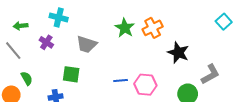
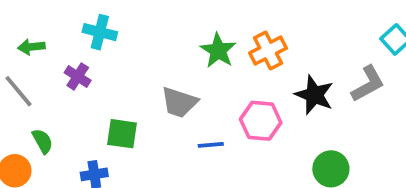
gray trapezoid: (87, 44) -> (179, 102), moved
gray L-shape: (210, 74) -> (368, 84), moved
pink hexagon: (145, 85) -> (261, 121), moved

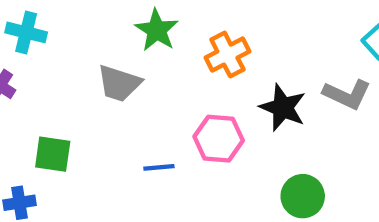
green star: (218, 51) -> (157, 30), moved
gray L-shape: (368, 84) -> (347, 94), turned 54
gray trapezoid: (179, 102) -> (119, 83), moved

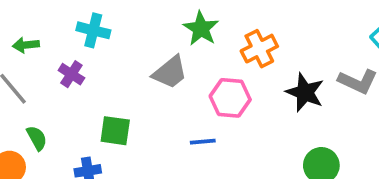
gray trapezoid: (119, 83) -> (170, 72), turned -57
pink hexagon: (219, 139) -> (230, 98), moved

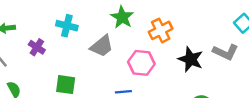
cyan cross: (93, 30) -> (67, 26), moved

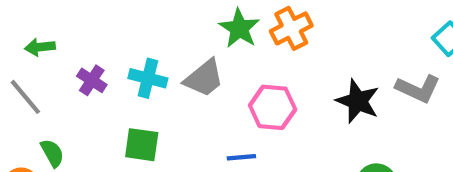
cyan cross: (67, 26) -> (148, 78), moved
orange cross: (161, 30) -> (291, 28), moved

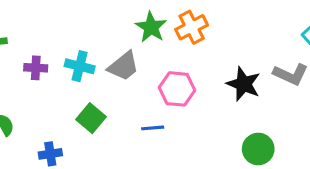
purple cross: (92, 80) -> (36, 68), turned -30
green square: (142, 145) -> (91, 118), moved, turned 32

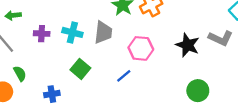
gray trapezoid: (123, 66) -> (103, 32), turned -45
blue line: (153, 128) -> (124, 76), turned -35

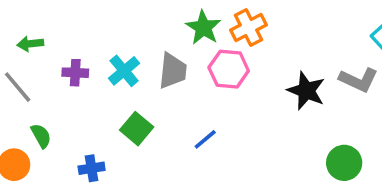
cyan cross: (72, 32) -> (124, 71), turned 36
pink hexagon: (141, 48) -> (229, 69), moved
green circle: (198, 91) -> (344, 163), moved

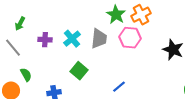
green arrow: (30, 44) -> (20, 24), turned -56
blue line: (205, 139) -> (119, 87), moved

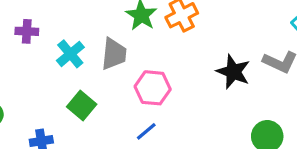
pink hexagon: (130, 38) -> (153, 88), moved
purple cross: (45, 40) -> (27, 31), moved

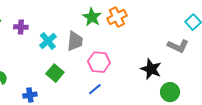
black star: (233, 72) -> (151, 69), moved

